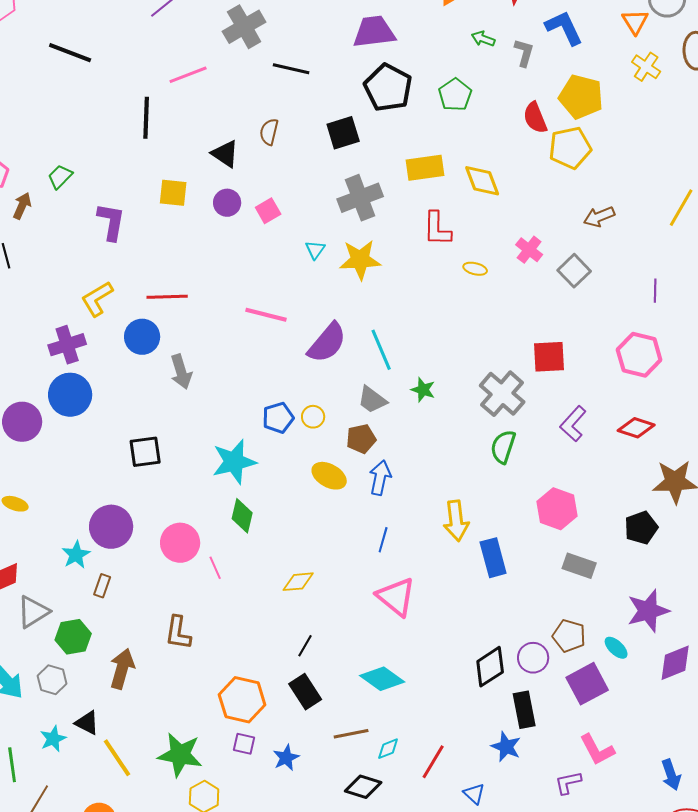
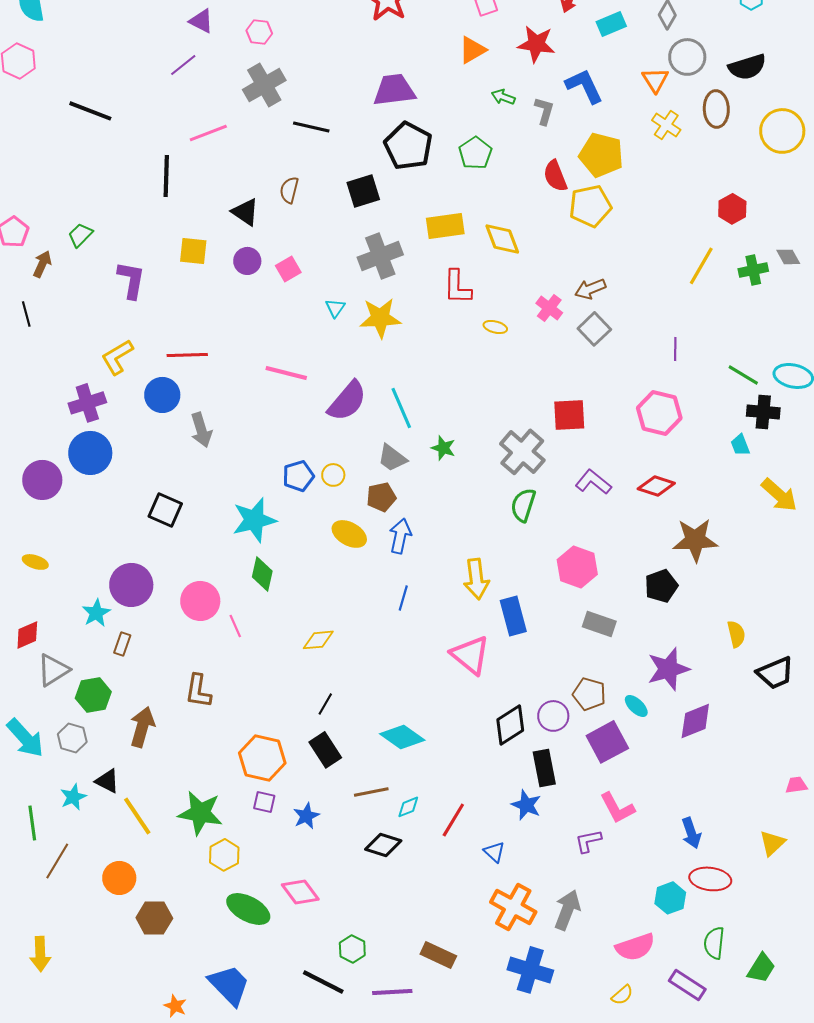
brown arrow: (599, 217) -> (590, 289), moved
purple L-shape: (573, 424) -> (593, 482), turned 87
black square: (145, 452) -> (165, 510), turned 32
pink triangle: (396, 597) -> (470, 655), moved

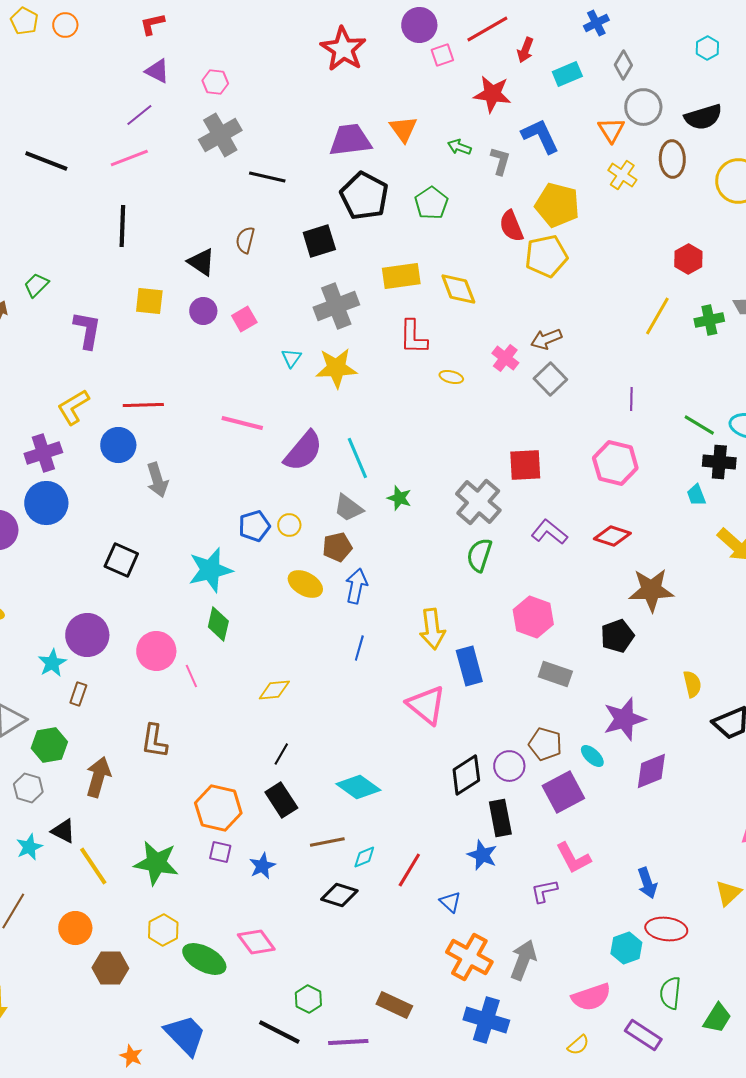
orange triangle: (472, 50) -> (403, 129), moved, turned -36
pink line: (208, 133) -> (129, 158), moved
yellow hexagon: (224, 855) -> (163, 930), moved

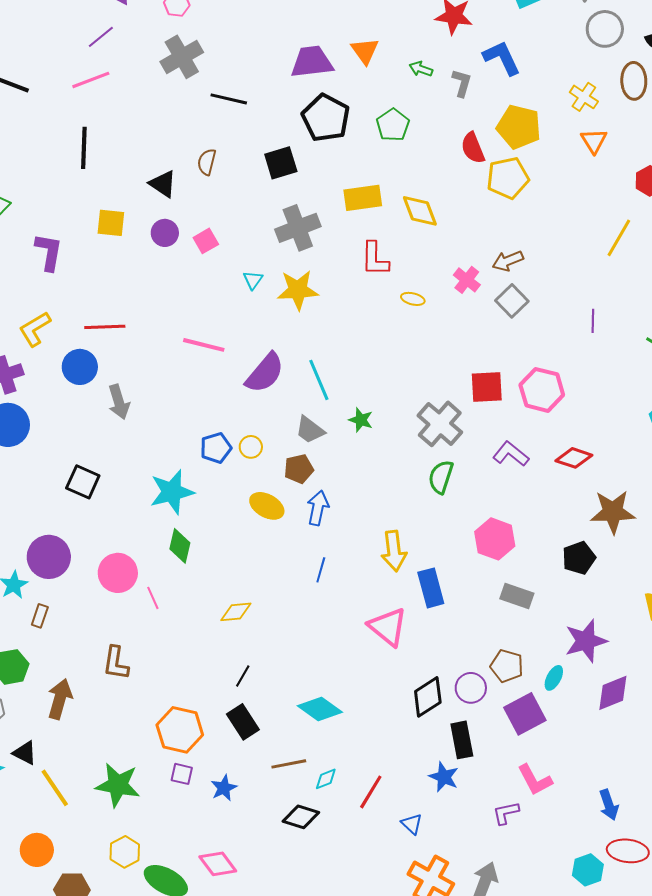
orange triangle: (611, 130) -> (594, 141), moved
pink hexagon: (615, 463) -> (542, 390), moved
cyan ellipse: (592, 756) -> (554, 678), turned 75

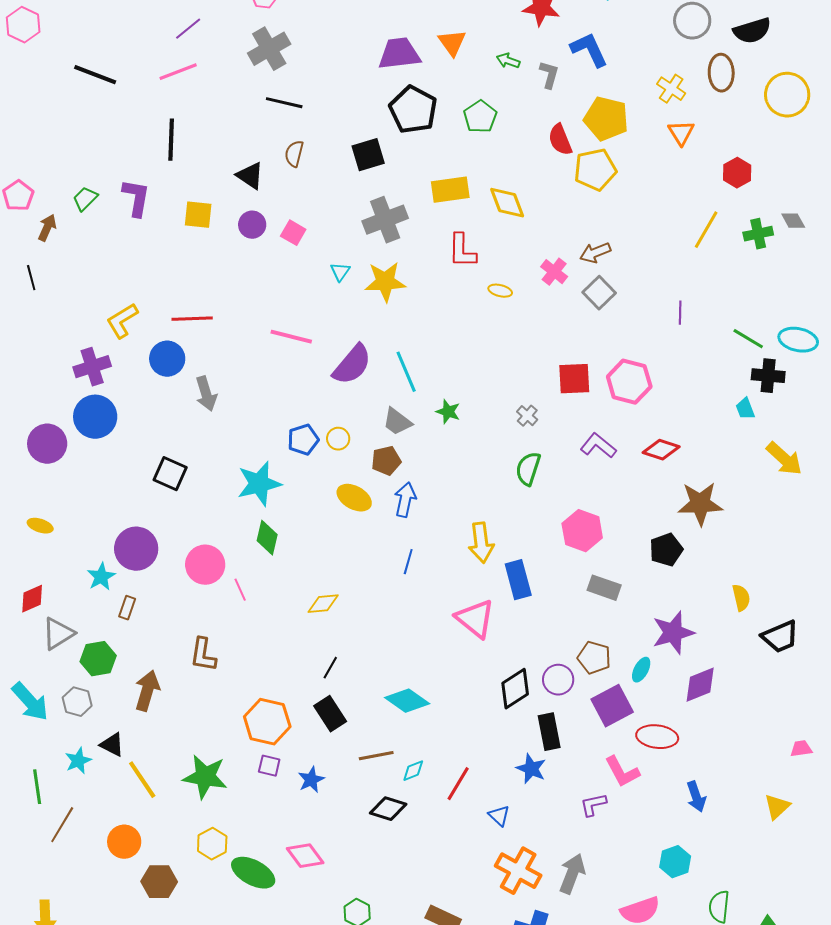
black line: (229, 99) -> (284, 103), moved
pink square: (206, 241) -> (293, 233), turned -30
purple L-shape: (49, 252) -> (136, 198), moved
gray cross: (440, 424) -> (527, 416), size x0.5
red ellipse: (628, 851) -> (657, 737), moved

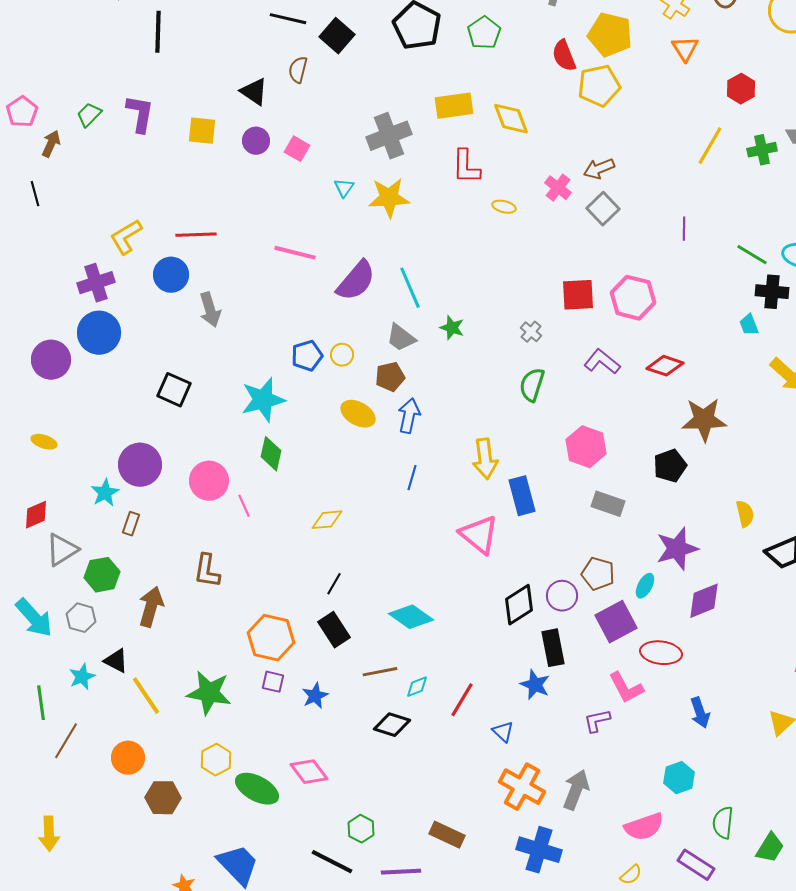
black line: (171, 140) -> (158, 32), moved
black square: (368, 155) -> (337, 36), moved, turned -32

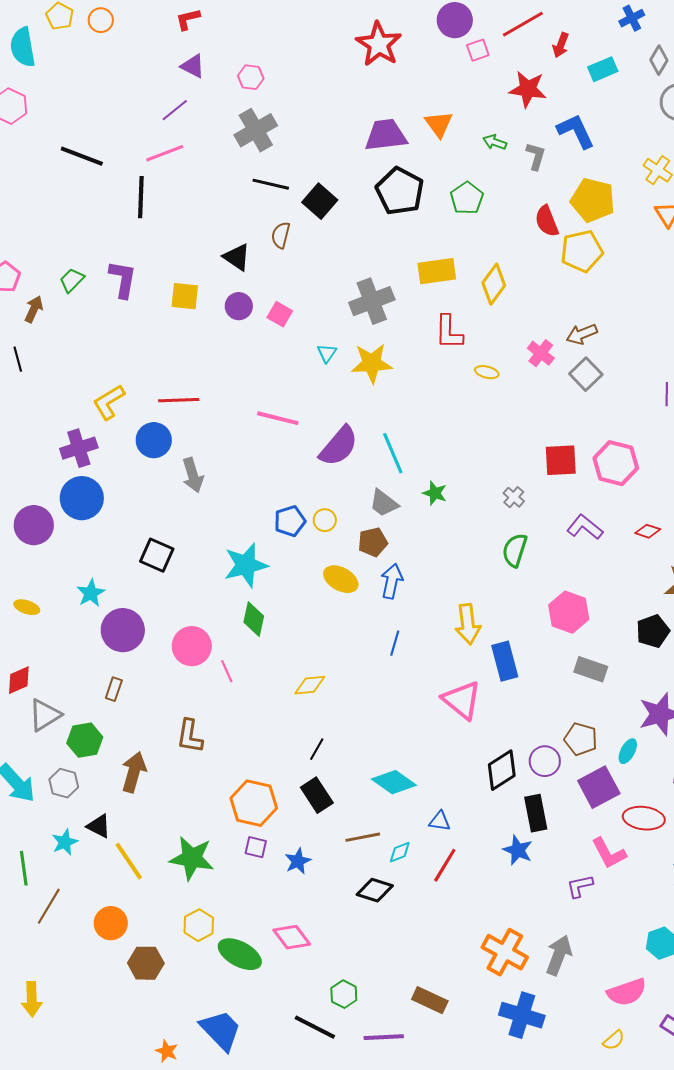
yellow diamond: (511, 119) -> (494, 284), turned 57
red diamond: (665, 366) -> (648, 531), size x0.7
cyan star: (105, 493) -> (91, 593), moved
blue triangle: (503, 732) -> (440, 821), moved, turned -35

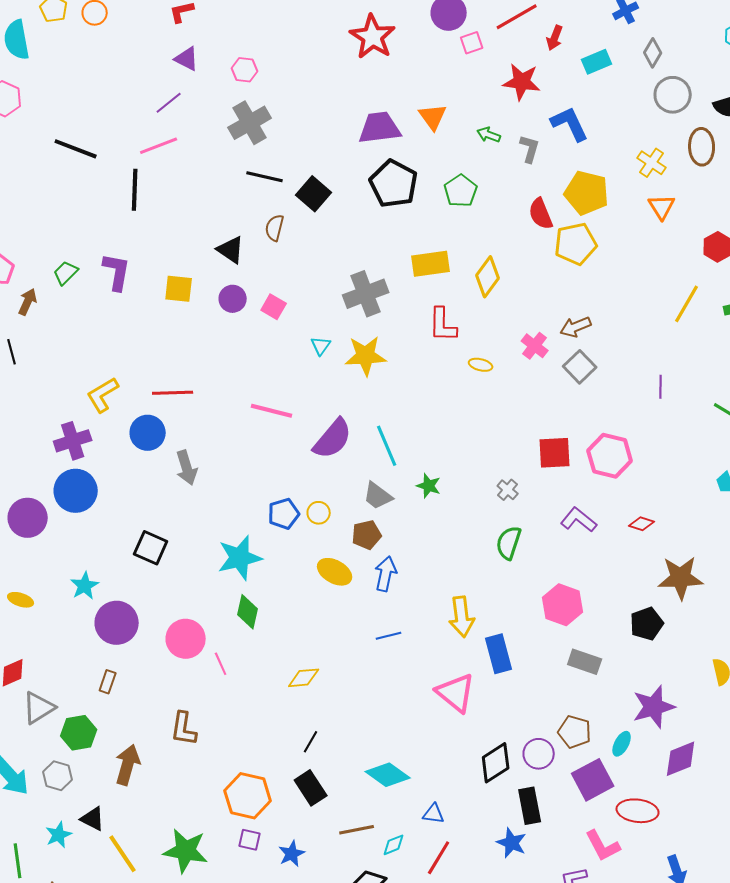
blue line: (395, 643) -> (389, 636), turned 60

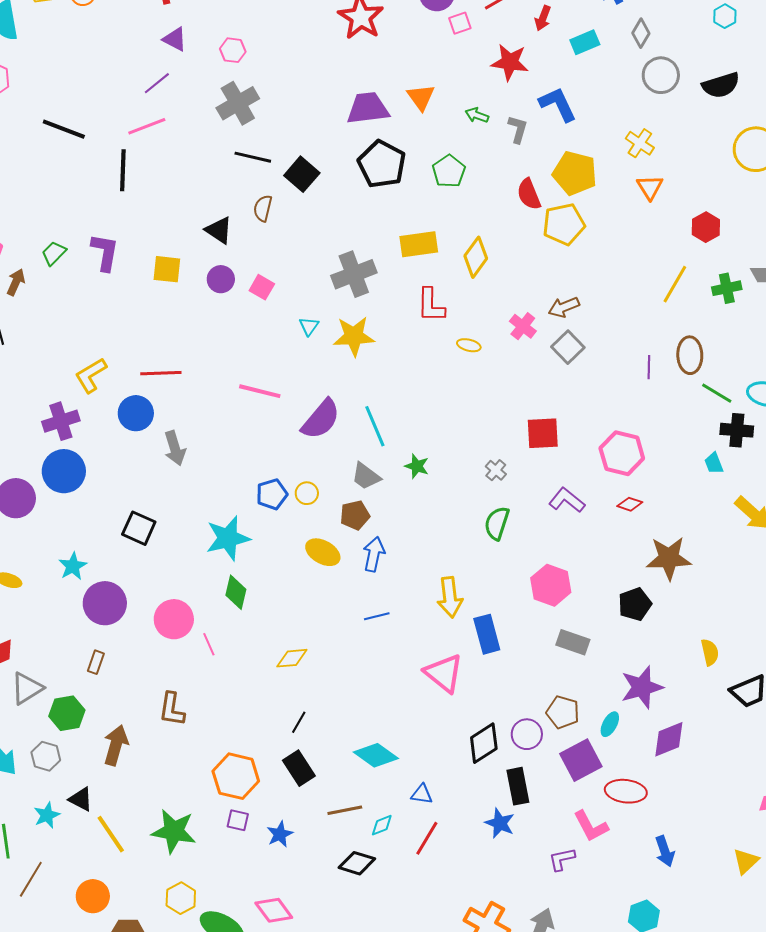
brown ellipse: (702, 147) -> (690, 355), moved
pink hexagon: (610, 456) -> (622, 453), moved

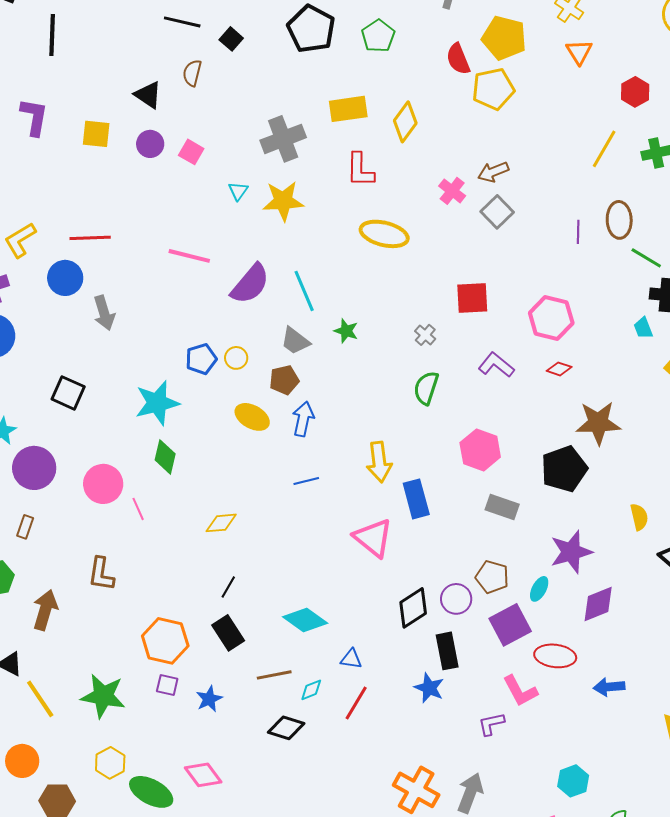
black square: (302, 174) -> (231, 39), size x0.7
yellow ellipse: (469, 345) -> (384, 234), moved, size x2.0
black pentagon: (635, 604) -> (564, 469), size x1.4
blue arrow: (665, 851) -> (609, 687), moved, turned 104

